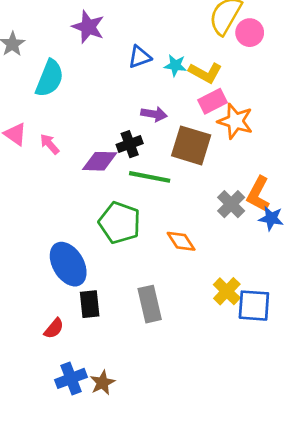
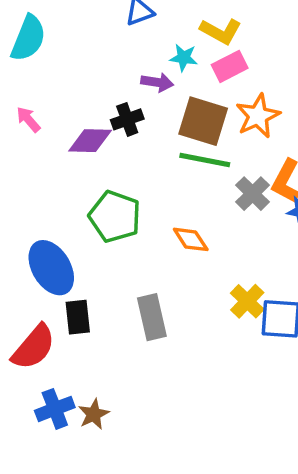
cyan star: (175, 65) -> (184, 58), moved
orange star: (235, 121) -> (258, 116), moved, turned 30
green line: (150, 177) -> (205, 160), moved
red semicircle: (54, 328) -> (34, 347), size x1.8

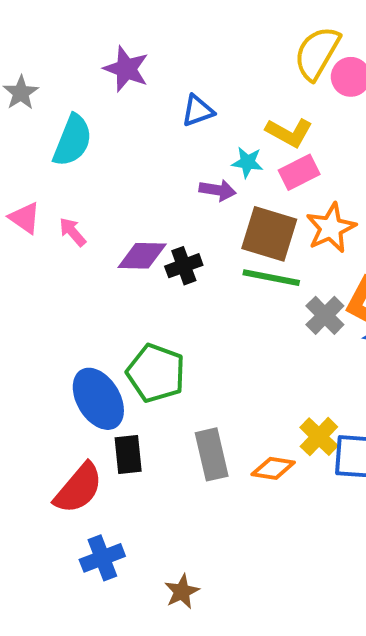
black cross: (127, 119) -> (184, 266), moved
green pentagon: (115, 217) -> (156, 373), moved
orange diamond: (191, 239) -> (273, 468), moved, turned -48
brown star: (94, 414) -> (182, 592), moved

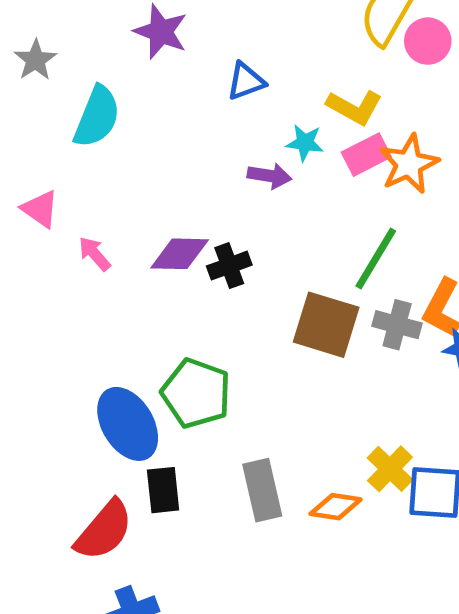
orange star: (331, 228) -> (409, 164), moved
pink arrow: (72, 232) -> (95, 254), moved
brown square: (269, 234) -> (326, 325), moved
green line: (271, 278) -> (376, 259), moved, turned -70
gray cross: (325, 315) -> (397, 325), turned -30

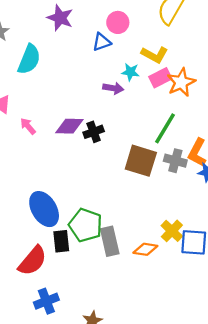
pink circle: (428, 41) -> (118, 22), moved
green pentagon: (196, 393) -> (86, 225), moved

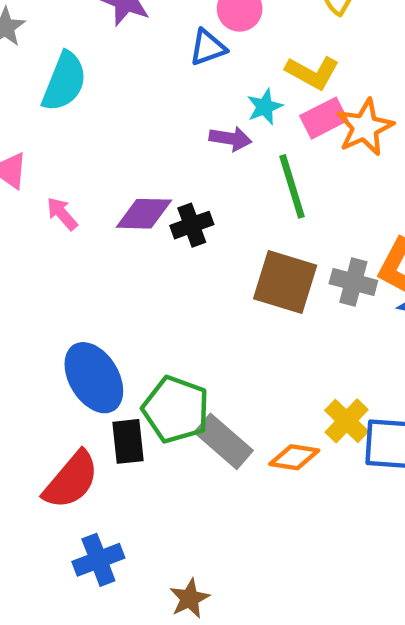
cyan star: (130, 72) -> (265, 107), turned -30
green line: (165, 128) -> (292, 186), moved, turned -48
gray rectangle: (110, 241) -> (224, 441), turned -36

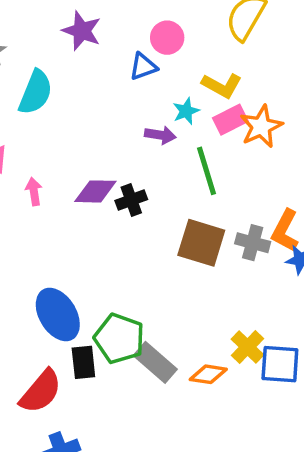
pink arrow: (62, 214) -> (34, 191), turned 32

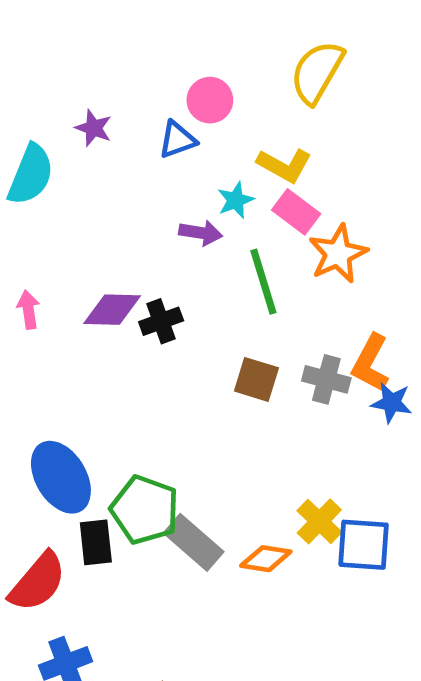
purple star: (82, 31) -> (94, 128), moved, size x0.7
pink rectangle: (230, 120) -> (296, 212), turned 64
orange star: (261, 127) -> (338, 254), moved
brown square: (201, 243) -> (256, 379), size x0.7

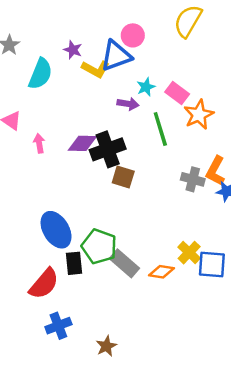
blue triangle: (177, 140) -> (116, 56), size x1.6
yellow L-shape: (284, 165) -> (96, 69), moved
black cross: (161, 321) -> (108, 149), size x1.6
brown square: (256, 379) -> (123, 177), moved

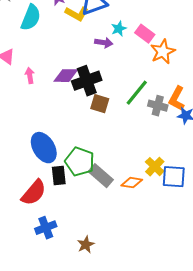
green line: (160, 129) -> (137, 93), moved, turned 56

